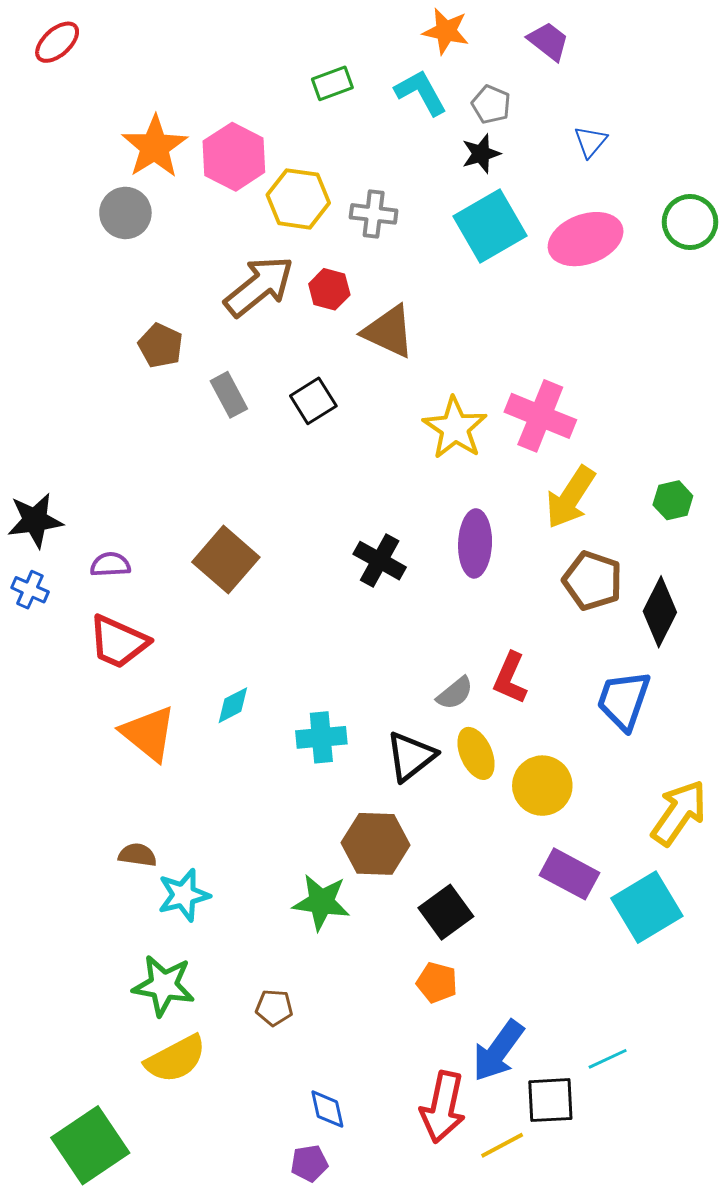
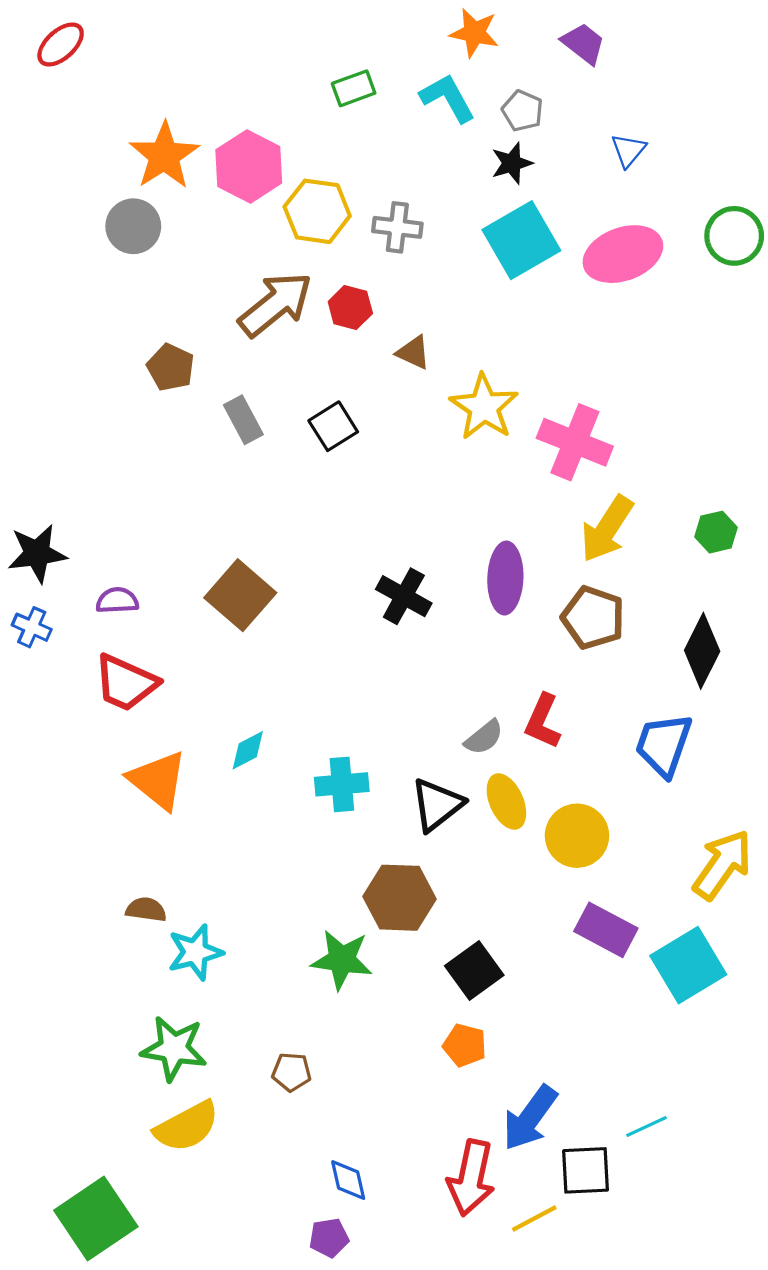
brown triangle: (389, 332) -> (413, 352), size x0.6
yellow star: (455, 428) -> (484, 407), moved
brown pentagon: (593, 581) -> (593, 618), moved

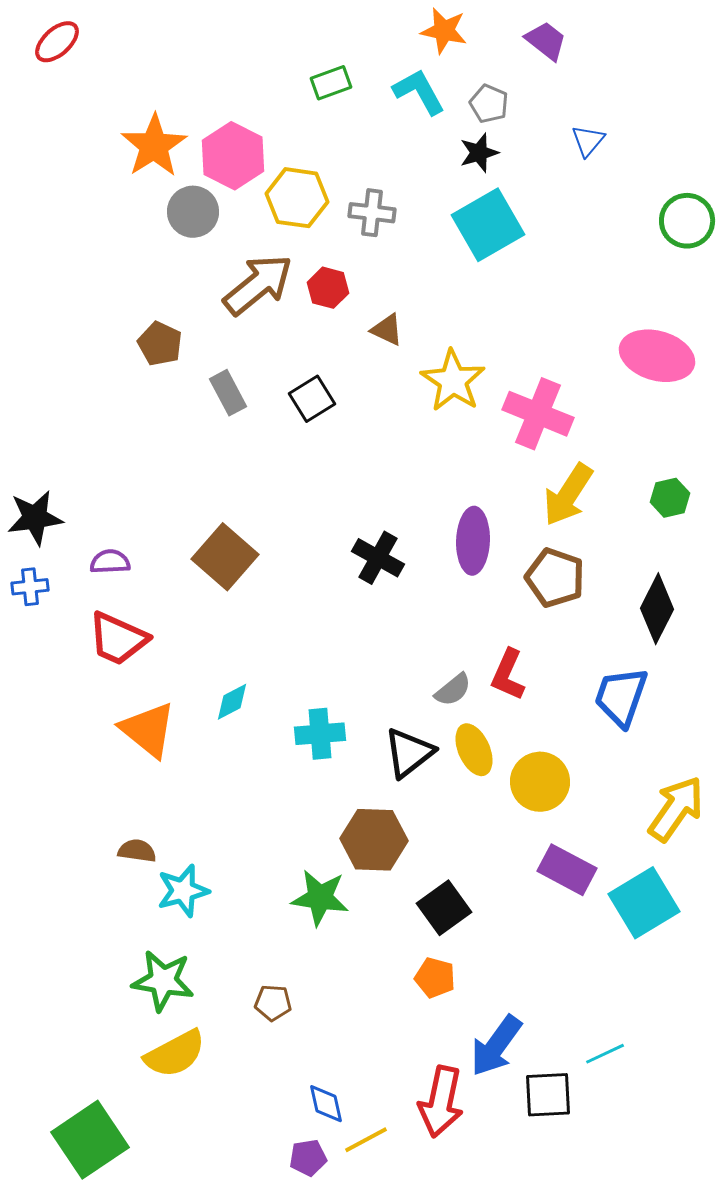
gray circle: (133, 226) -> (193, 212), moved
pink ellipse: (623, 254) -> (657, 356), moved, turned 36
blue cross: (32, 627) -> (30, 587), turned -30
yellow line: (534, 1218) -> (366, 1140), moved

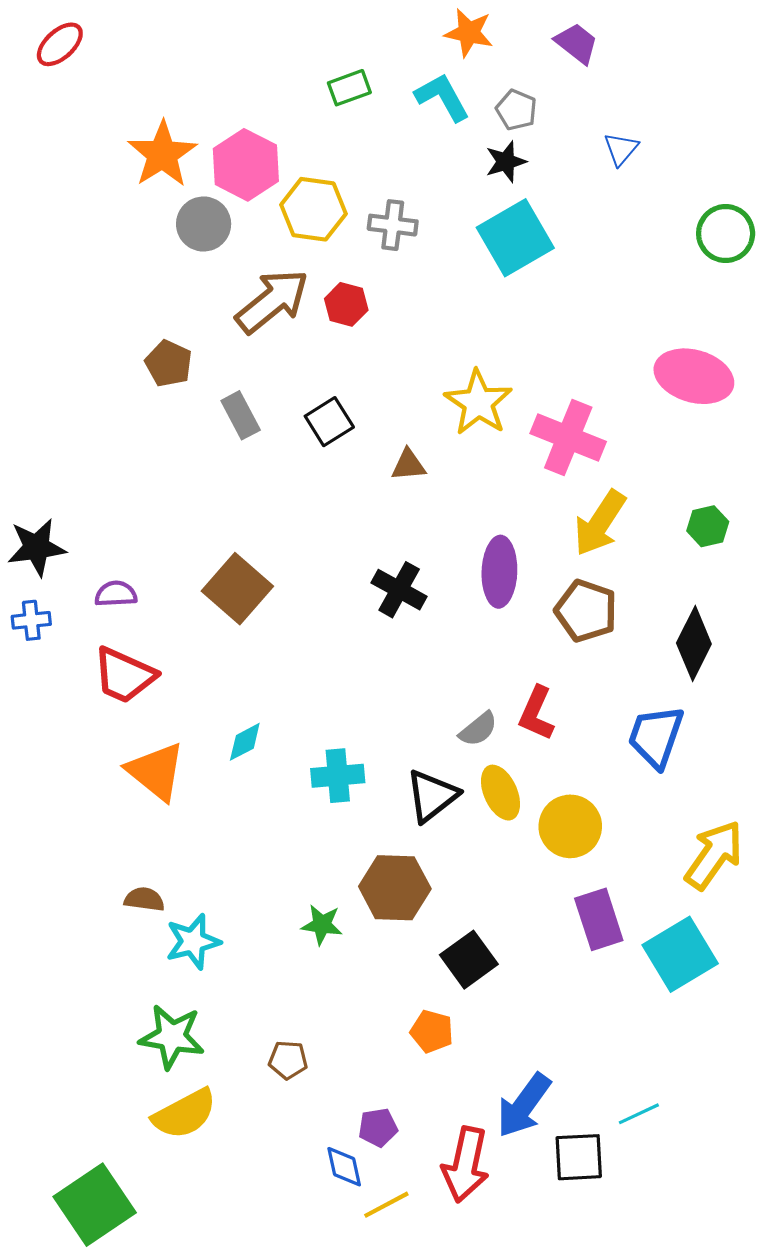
brown triangle: (387, 330) -> (409, 465), moved, turned -30
purple rectangle: (567, 870) -> (599, 919), turned 44
green star: (320, 898) -> (322, 925), moved, size x0.7
orange pentagon: (435, 978) -> (432, 1031), moved
purple pentagon: (308, 1158) -> (378, 1128), moved

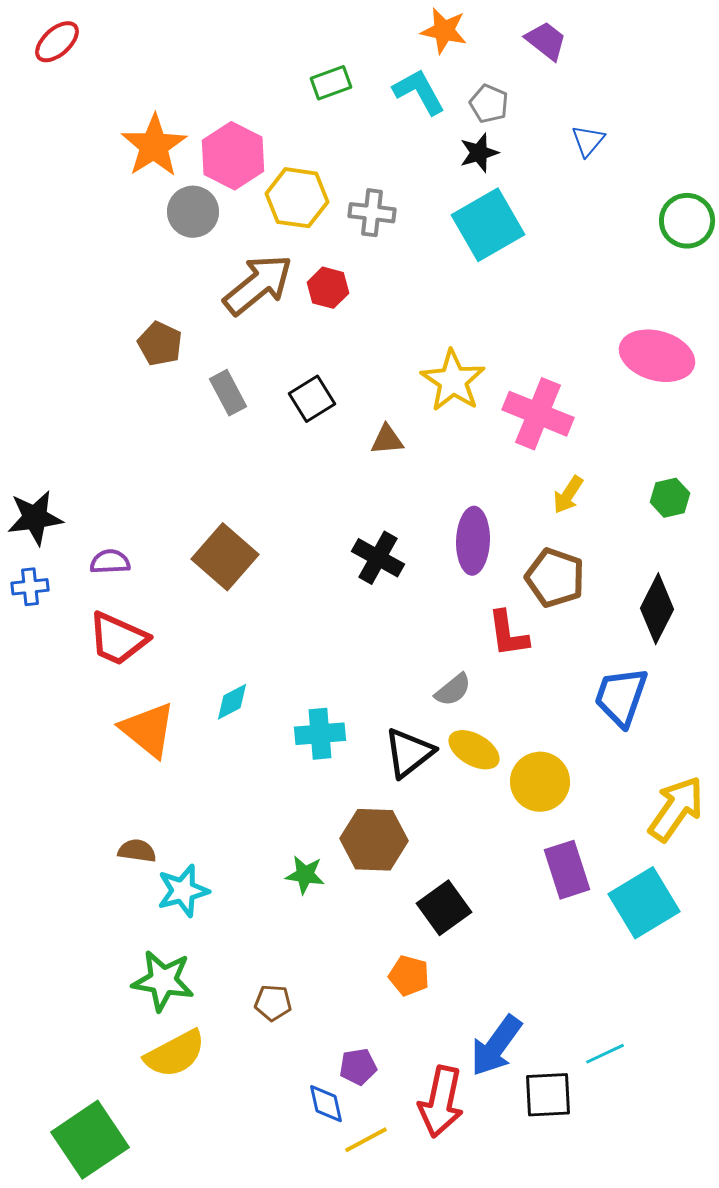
yellow arrow: (600, 523) -> (568, 495), size x0.6
red L-shape: (536, 713) -> (508, 634), moved, turned -32
yellow ellipse: (501, 793) -> (474, 750), turned -36

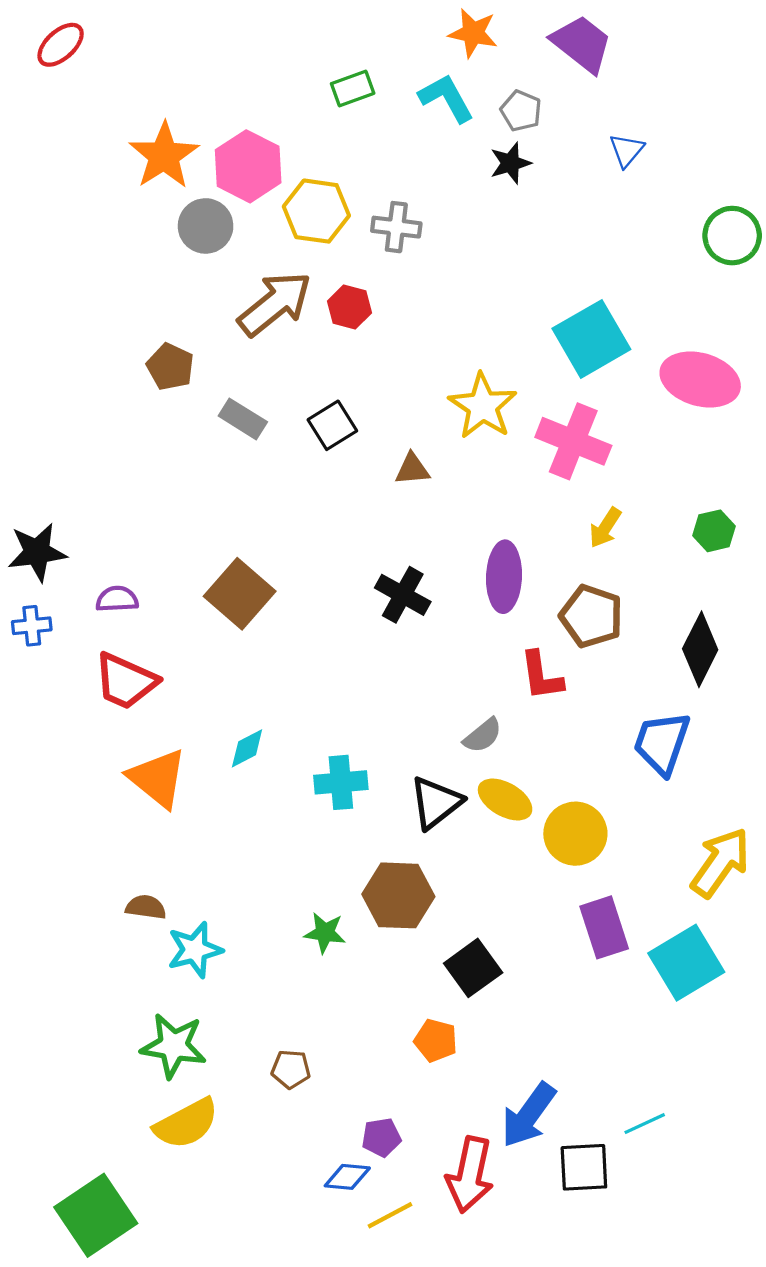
purple trapezoid: (546, 41) -> (582, 44), size x1.4
cyan square: (488, 225) -> (591, 339), moved
gray rectangle: (228, 393) -> (243, 419), turned -30
blue diamond: (326, 1104) -> (347, 1177), turned -72

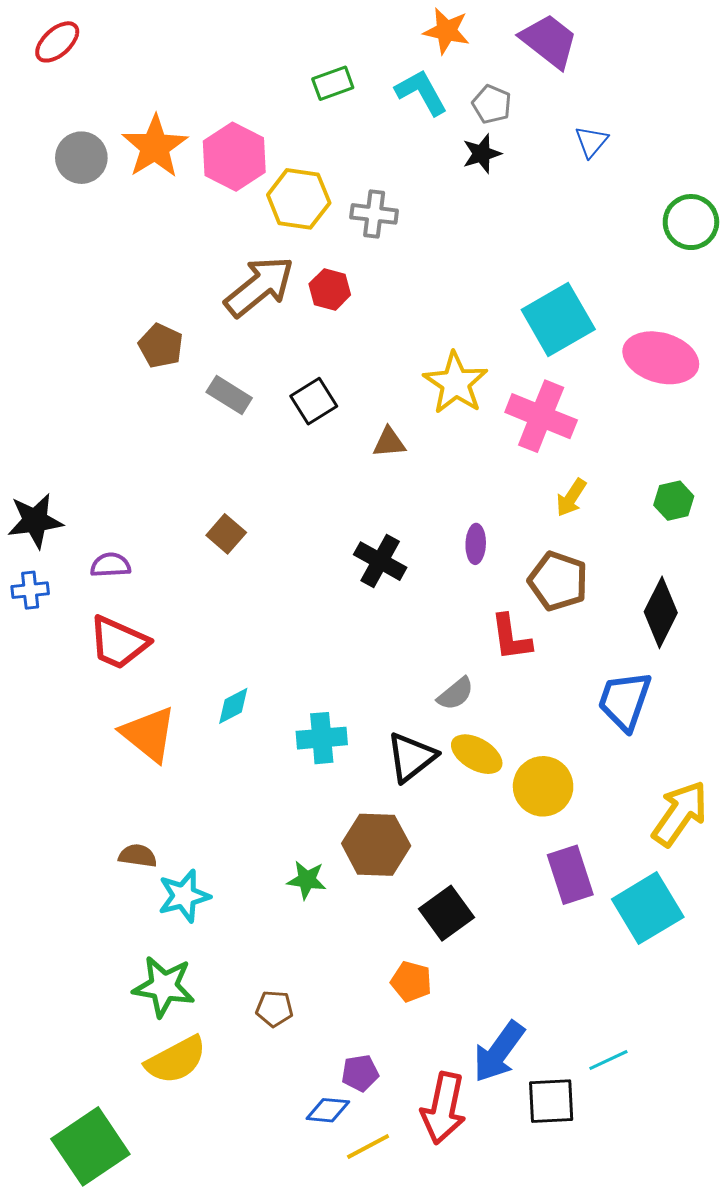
gray circle: (206, 226) -> (81, 158), moved
purple ellipse: (504, 577) -> (476, 544), size x0.6
brown square: (240, 594) -> (226, 534), moved, size x0.6

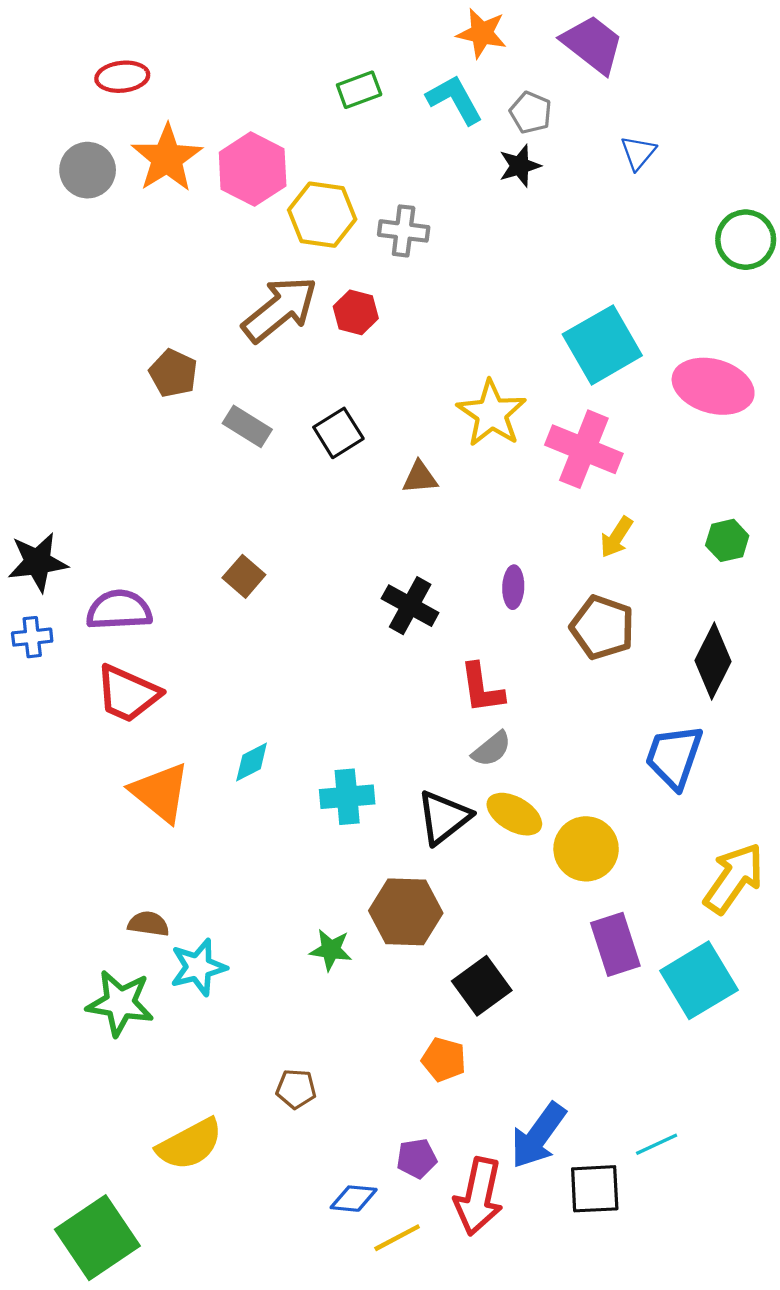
red ellipse: (57, 42) -> (122, 77), moved, turned 36
purple semicircle: (111, 565) -> (119, 610), size x1.5
red L-shape: (511, 637) -> (482, 688), moved
green star: (164, 987) -> (120, 1003), moved
purple pentagon: (360, 1073) -> (417, 1158), moved

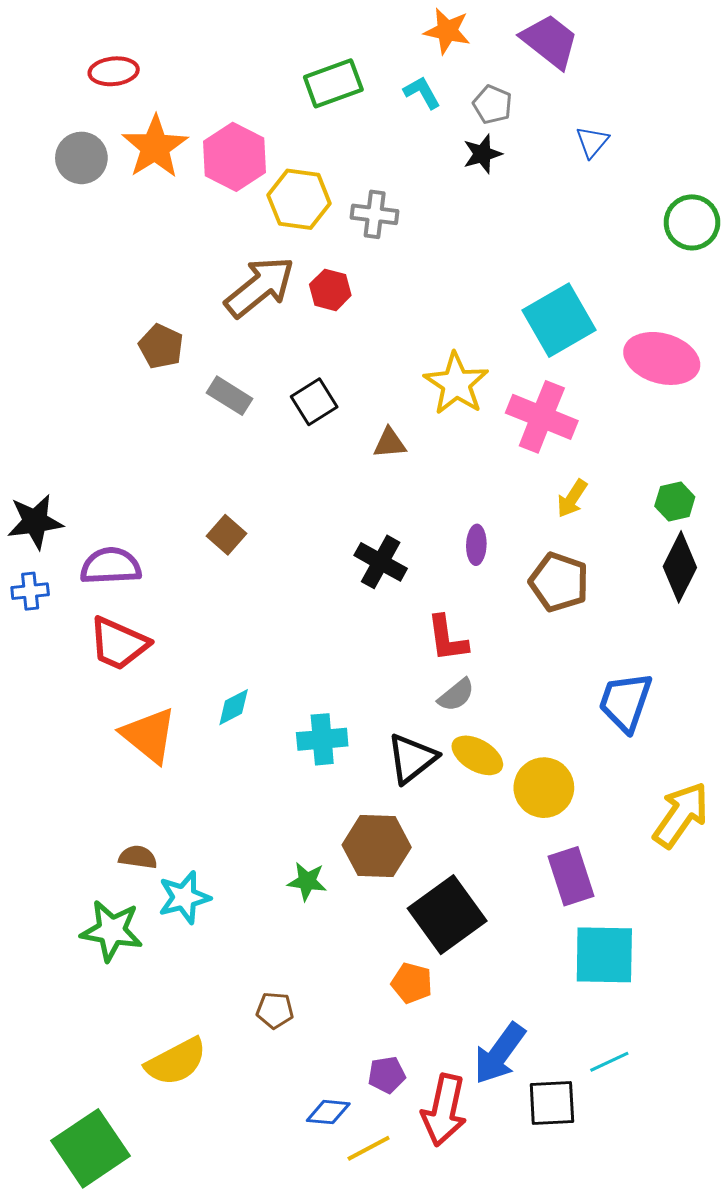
green rectangle: (359, 90) -> (333, 83), size x1.4
cyan L-shape: (455, 100) -> (422, 92), size x0.7
black diamond: (713, 661) -> (680, 567), moved
cyan square: (699, 980) -> (604, 955), moved, turned 32
black square: (482, 986) -> (447, 915), size x1.4

